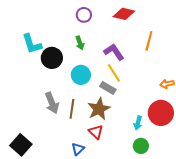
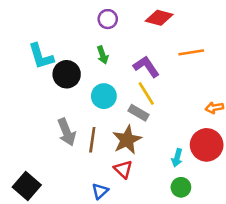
orange line: (149, 41) -> (191, 52), turned 66

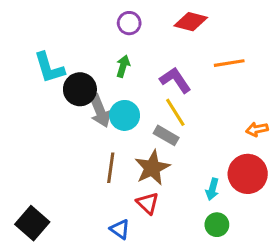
green arrow: (103, 55) -> (123, 66), turned -144
gray arrow: (67, 132) -> (100, 111), moved
blue triangle: (100, 191) -> (120, 229), turned -42

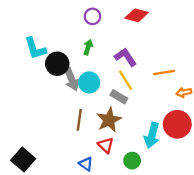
orange line: (229, 63) -> (164, 73), moved
cyan arrow: (212, 189) -> (152, 135), size x1.6
green circle: (217, 225) -> (132, 161), moved

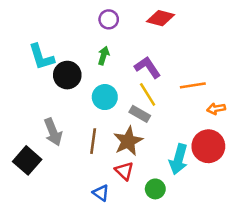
gray arrow: (72, 79) -> (53, 132), moved
black square: (23, 159) -> (27, 160), moved

